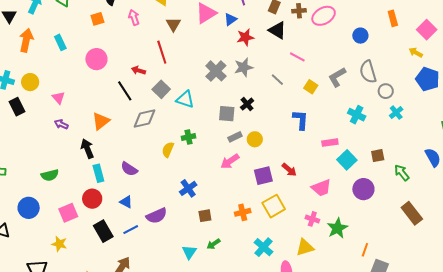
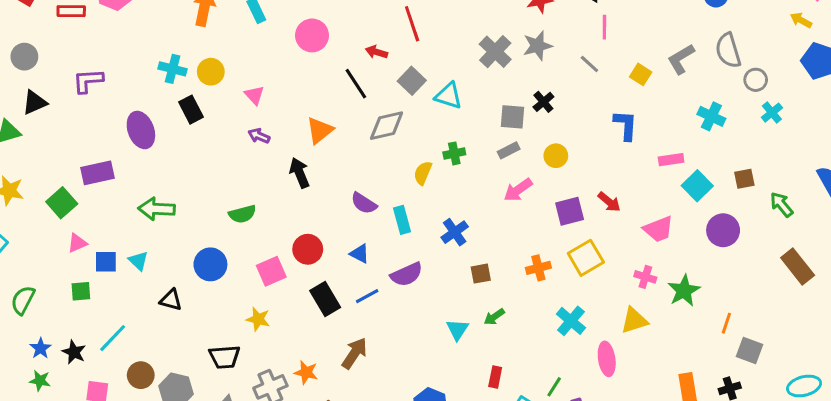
pink line: (297, 57) -> (604, 27), moved, turned 63
gray rectangle: (235, 137) -> (509, 150), moved
cyan rectangle: (98, 173) -> (402, 220), moved

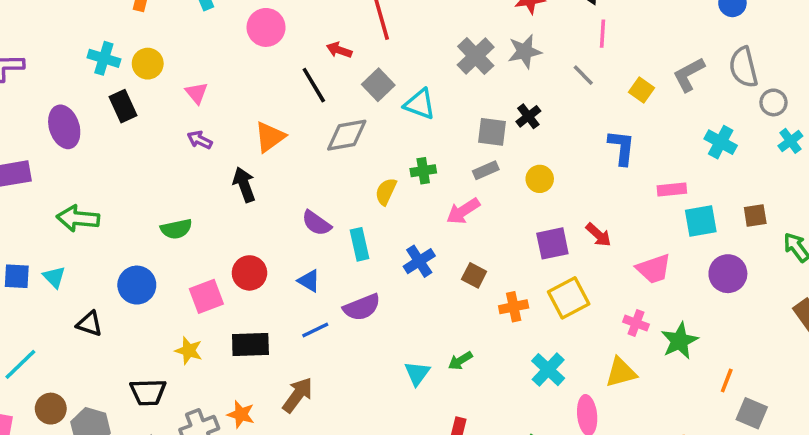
cyan square: (697, 186) -> (701, 221), turned 32
pink arrow: (518, 190) -> (463, 211), moved
brown square: (481, 274) -> (474, 275), moved, turned 35
black rectangle: (325, 299) -> (250, 345), moved, turned -64

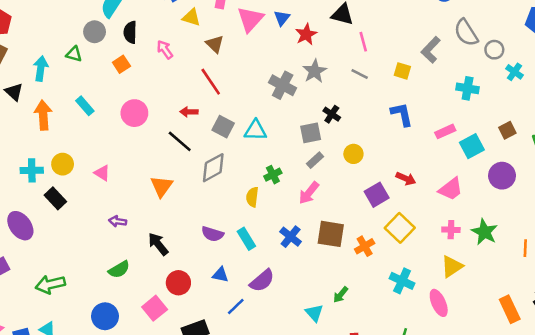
purple arrow: (200, 140) -> (118, 221), moved
black arrow: (244, 185) -> (158, 244), moved
brown square: (474, 275) -> (331, 234), size x1.6

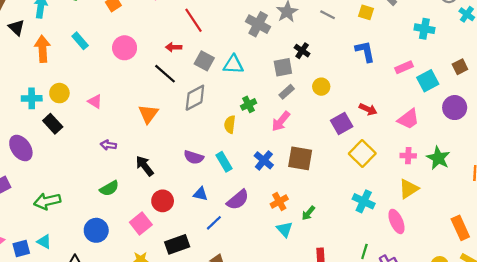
orange cross: (365, 246) -> (279, 201), moved

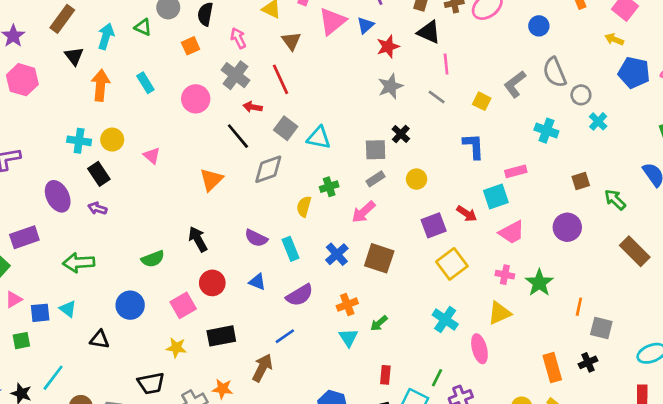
gray cross: (258, 24) -> (236, 75), moved
cyan square: (428, 81) -> (496, 197), moved
purple arrow: (108, 145) -> (97, 208), moved
blue line: (214, 223) -> (285, 336), moved

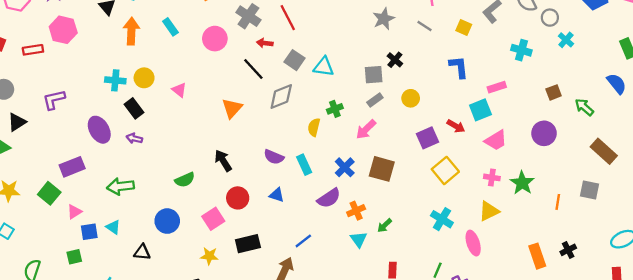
purple semicircle: (300, 295) -> (329, 198), moved
pink triangle: (14, 299) -> (74, 212), moved
gray square: (601, 328) -> (589, 190), moved

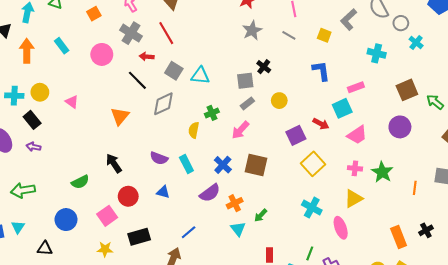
brown square: (554, 92) -> (407, 90), size x1.5
cyan triangle: (113, 227) -> (18, 227), turned 32

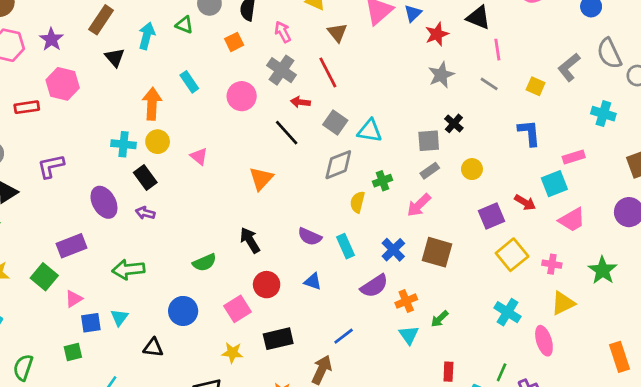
orange arrow: (27, 51) -> (152, 104), moved
gray diamond: (163, 104) -> (338, 165), moved
pink cross: (355, 168) -> (552, 264), moved

